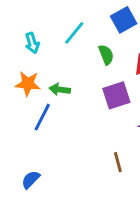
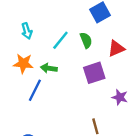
cyan line: (74, 33) -> (60, 40), moved

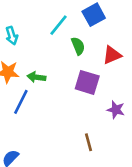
cyan line: (60, 40) -> (59, 25), moved
purple square: (94, 73) -> (87, 82), turned 35

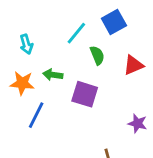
green arrow: (36, 77) -> (53, 75), moved
purple square: (87, 82) -> (85, 94), moved

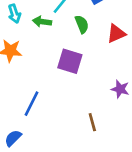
green arrow: (53, 75) -> (42, 22), moved
blue line: (36, 115) -> (32, 104), moved

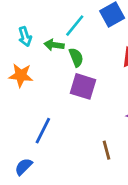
green semicircle: (82, 24) -> (76, 57), moved

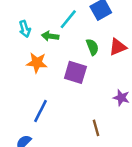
green semicircle: (76, 57) -> (92, 47), moved
orange star: (21, 75) -> (37, 63), moved

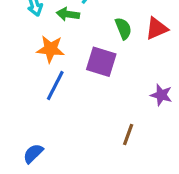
blue line: (40, 111) -> (55, 85), moved
brown line: (96, 128) -> (128, 135), turned 35

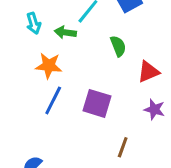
red triangle: (157, 28) -> (148, 72), moved
purple square: (101, 62) -> (97, 103), moved

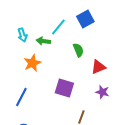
orange star: (49, 66) -> (32, 63), turned -30
blue line: (53, 100) -> (21, 97), moved

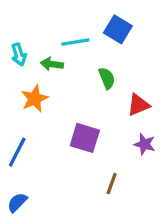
blue square: (85, 19) -> (118, 29), turned -30
cyan line: (58, 27) -> (75, 42), turned 42

